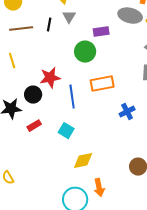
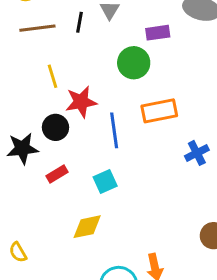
yellow line: (12, 61) -> (52, 76), moved
cyan square: (66, 131) -> (105, 182), turned 35
yellow diamond: (83, 161) -> (87, 227), moved

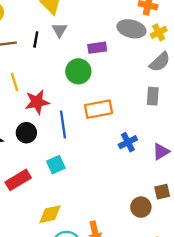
black circle: (55, 127) -> (26, 133), moved
red rectangle: (57, 174) -> (18, 180), moved, size x1.5
yellow diamond: (87, 227) -> (50, 214), moved

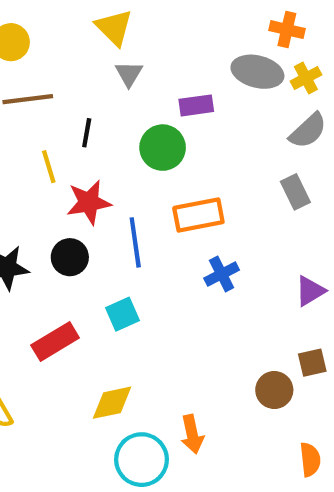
black line: (36, 39) -> (87, 133), moved
gray rectangle: (153, 96) -> (295, 192), turned -30
blue cross: (128, 142) -> (222, 274), moved

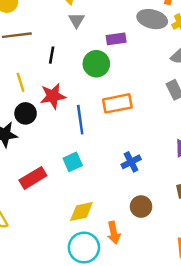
yellow line: (49, 167) -> (21, 82), moved
black circle: (70, 257) -> (26, 113), moved
blue cross: (222, 274) -> (131, 162), moved
brown circle: (274, 390) -> (141, 207), moved
yellow diamond: (112, 403) -> (81, 212), moved

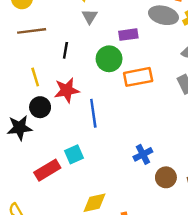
orange rectangle: (117, 103) -> (138, 77), moved
cyan square: (73, 162) -> (74, 154), moved
brown circle: (141, 207) -> (166, 177), moved

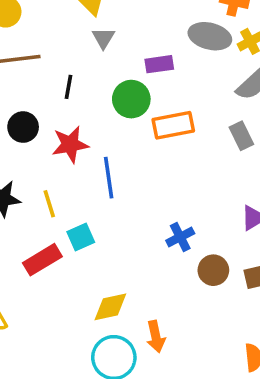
yellow line: (35, 77) -> (49, 204), moved
black circle: (40, 107) -> (23, 127), moved

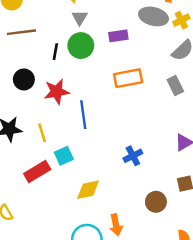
green circle: (131, 99) -> (81, 46), moved
brown circle: (213, 270) -> (156, 202), moved
yellow diamond: (110, 307) -> (88, 190), moved

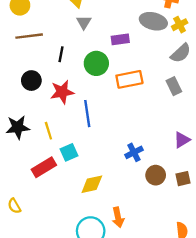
green circle: (81, 46) -> (96, 63), moved
brown circle: (156, 202) -> (156, 175), moved

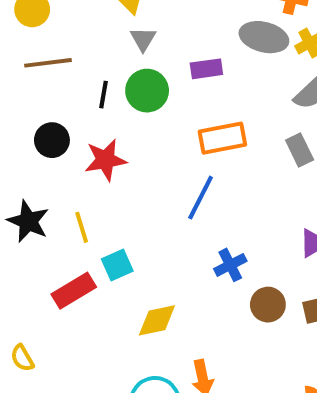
green circle: (96, 63) -> (147, 91), moved
blue line: (87, 114) -> (201, 198), moved, turned 35
black star: (18, 127) -> (28, 221), turned 30

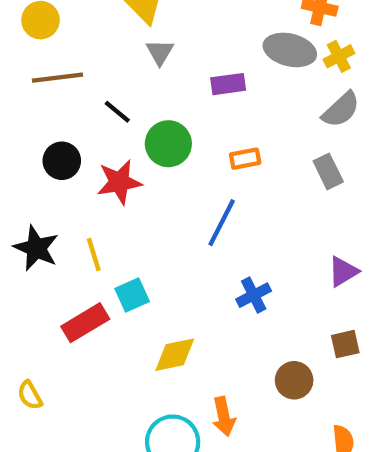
green circle: (147, 91) -> (168, 144), moved
black line: (103, 95) -> (117, 112), turned -60
orange rectangle: (222, 138) -> (245, 159), size x0.6
brown circle: (268, 305) -> (294, 380), moved

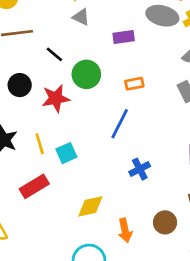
gray triangle: (160, 52) -> (81, 17), turned -36
cyan square: (132, 295) -> (66, 153), moved
orange arrow: (224, 416) -> (125, 230), moved

